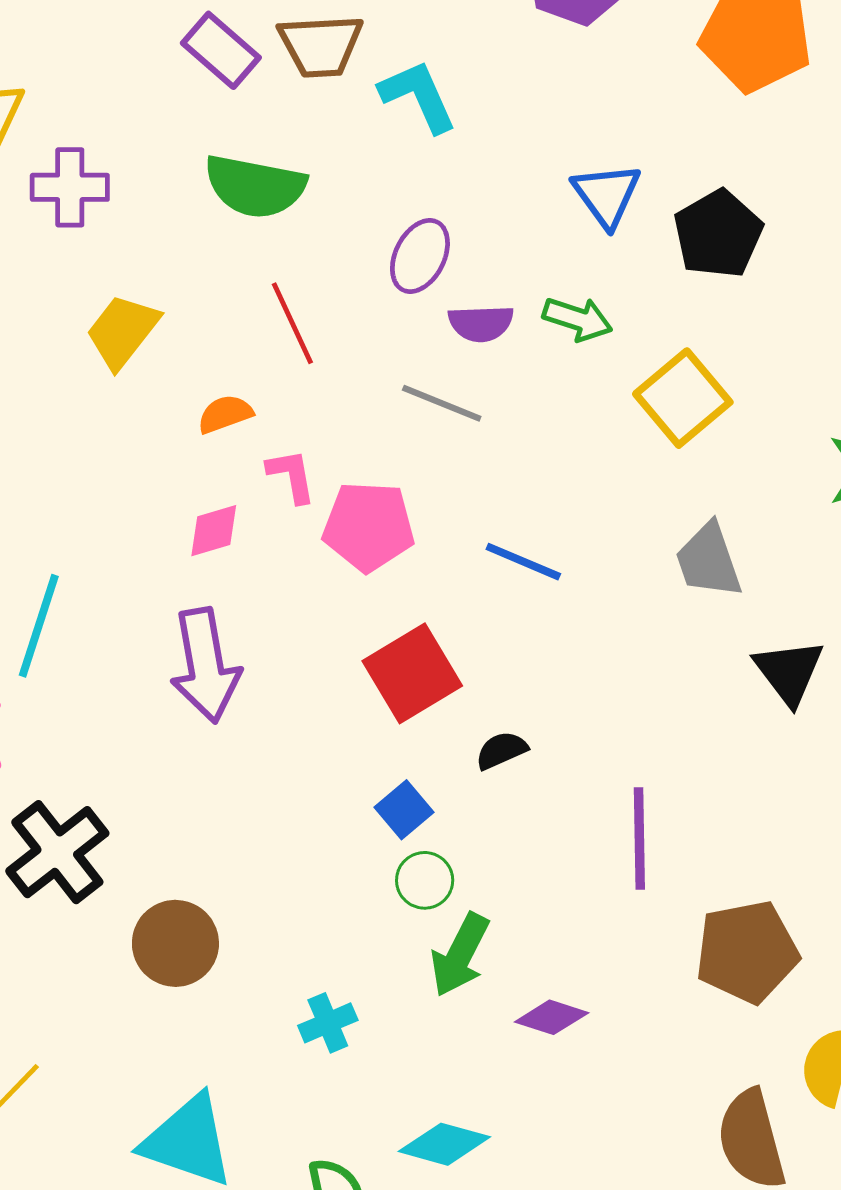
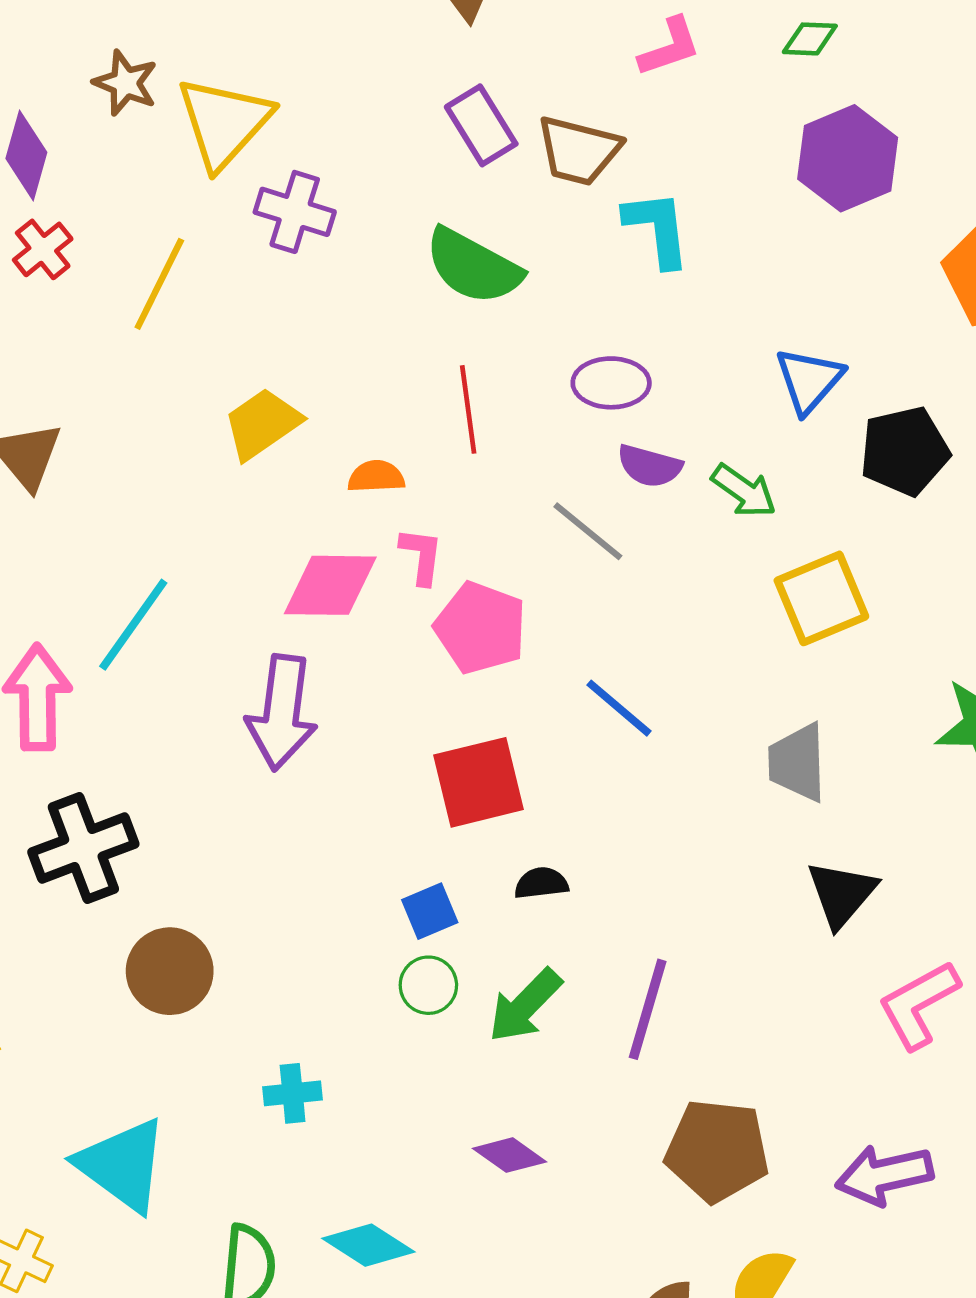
purple ellipse: (420, 256) -> (611, 383), turned 46
yellow trapezoid: (122, 331) -> (262, 424), moved
pink diamond: (214, 531) -> (330, 585), size x1.6
green arrow: (460, 955) -> (525, 1006), moved

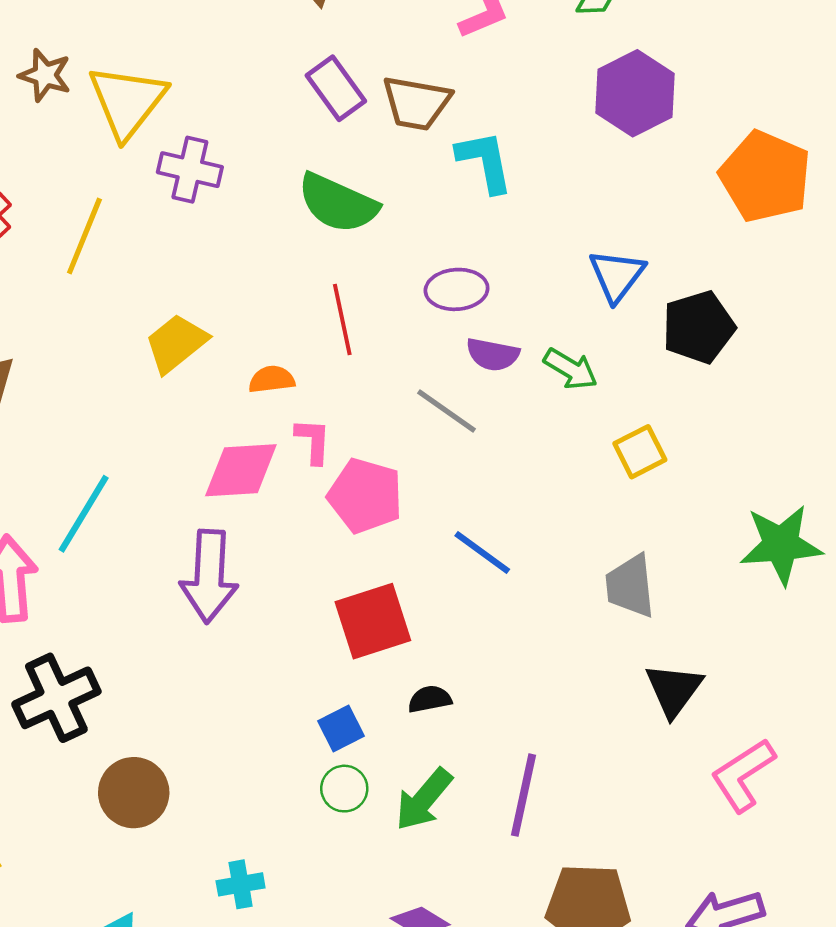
yellow square: (821, 598) -> (640, 452), size x0.7

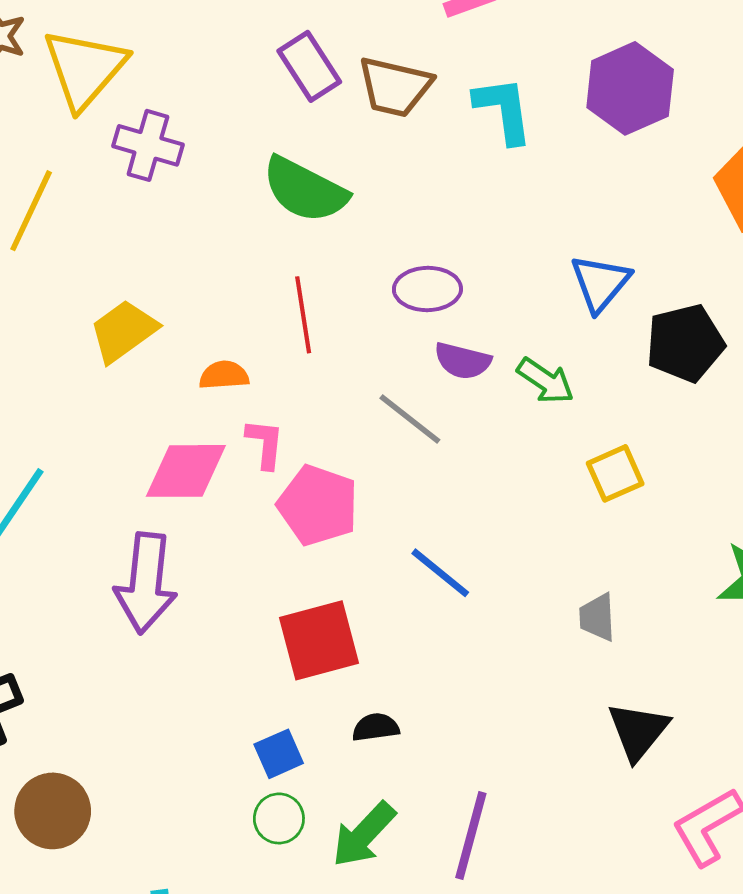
cyan L-shape: (485, 161) -> (503, 110), moved
gray trapezoid: (630, 586) -> (597, 617), size x0.7

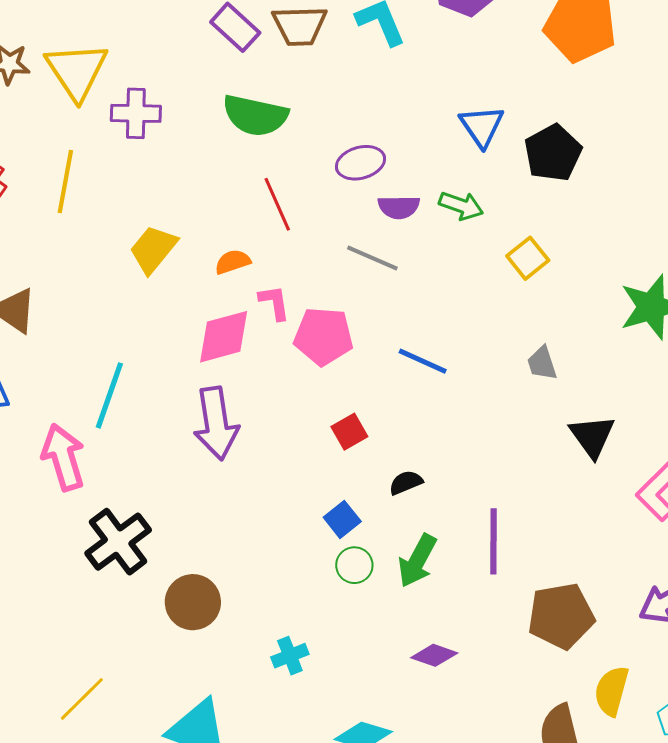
red square: (319, 640) -> (349, 432), size x0.6

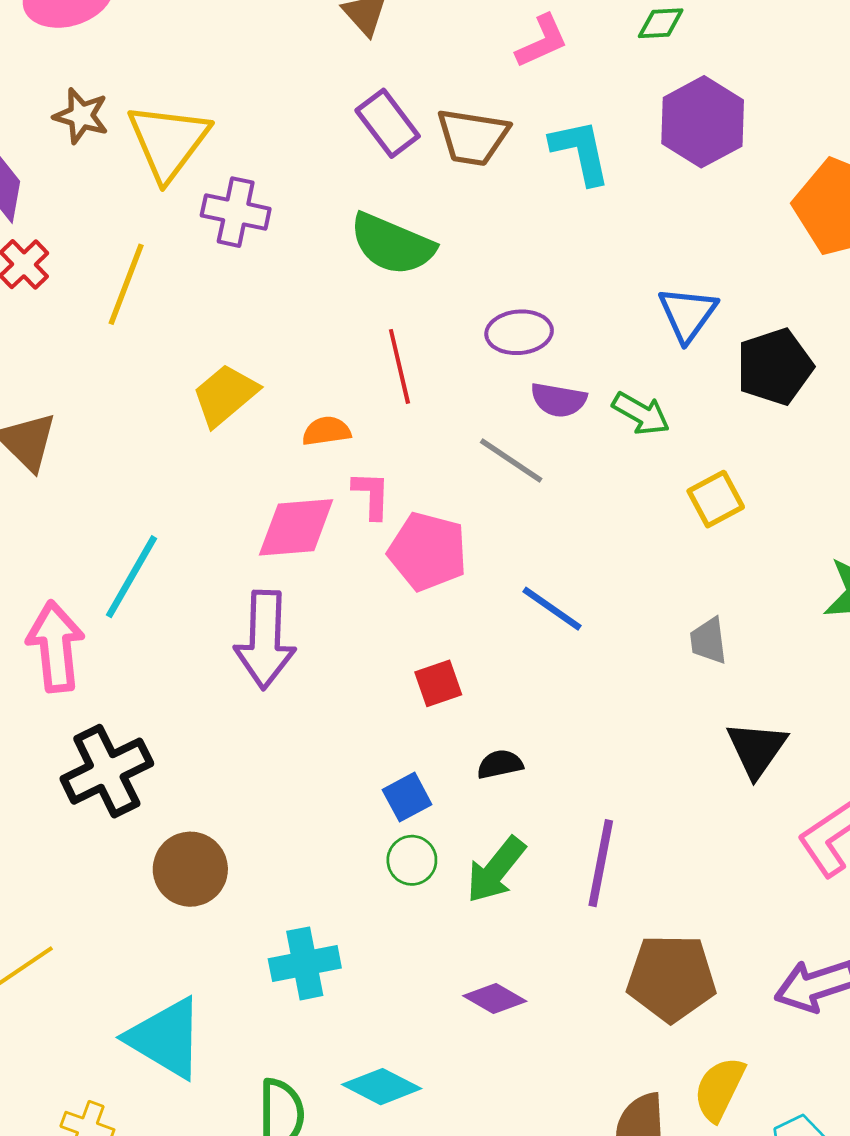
cyan cross: (290, 656) -> (305, 963), size x1.4

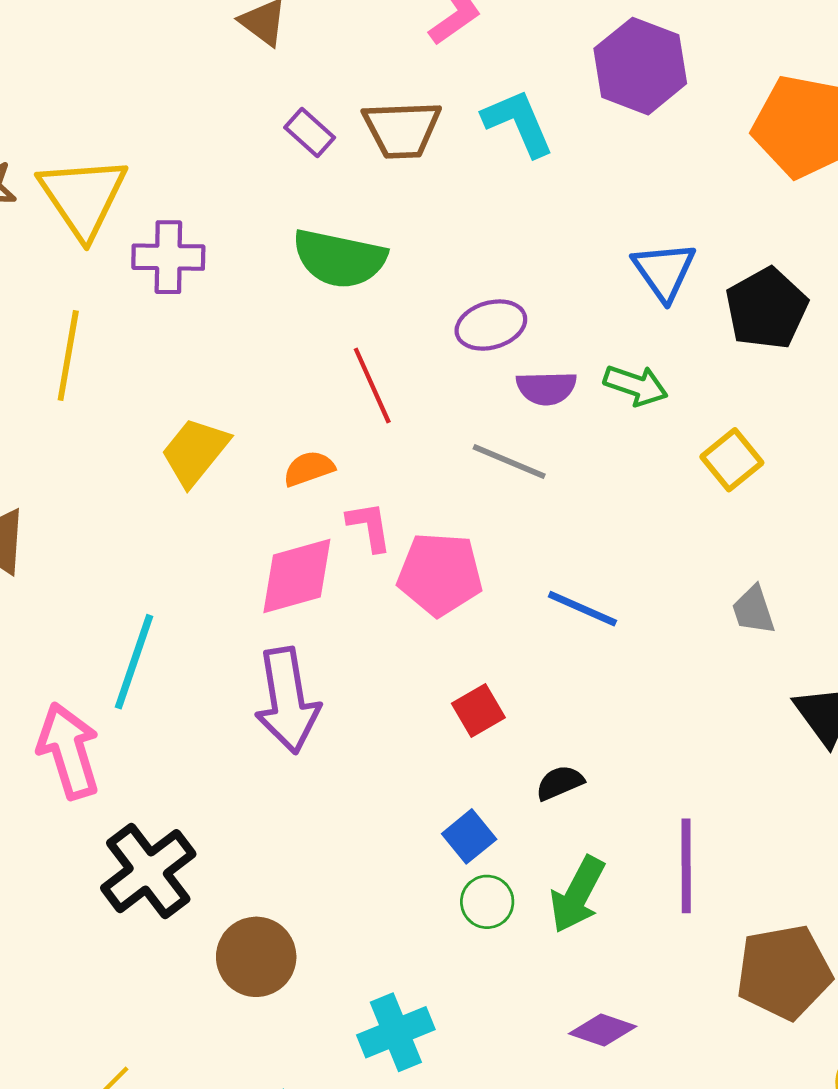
purple rectangle: (388, 123) -> (310, 133), size x0.7

